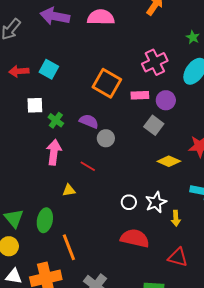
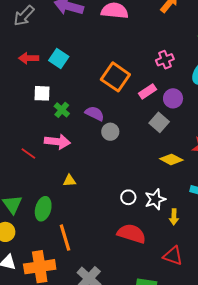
pink cross: (155, 62) -> (165, 60), size x0.7
pink rectangle: (140, 95) -> (147, 91), turned -36
pink arrow: (54, 152) -> (57, 142), turned 85
red line: (88, 166) -> (28, 153), moved

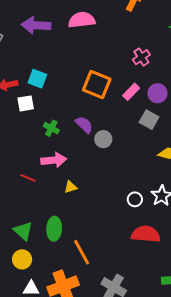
white square: (42, 93) -> (26, 103), moved
purple semicircle: (95, 113) -> (84, 125), turned 30
yellow triangle: (69, 181) -> (71, 187), moved

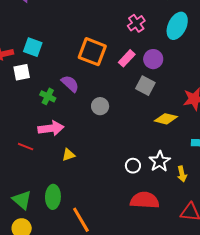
purple semicircle: (84, 125) -> (70, 84), moved

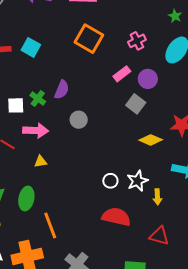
orange square: (92, 52) -> (89, 39), moved
white square: (22, 72) -> (16, 105), moved
purple semicircle: (70, 84) -> (62, 90), turned 60
gray circle: (100, 106) -> (79, 120), moved
yellow triangle: (68, 155) -> (41, 162), moved

